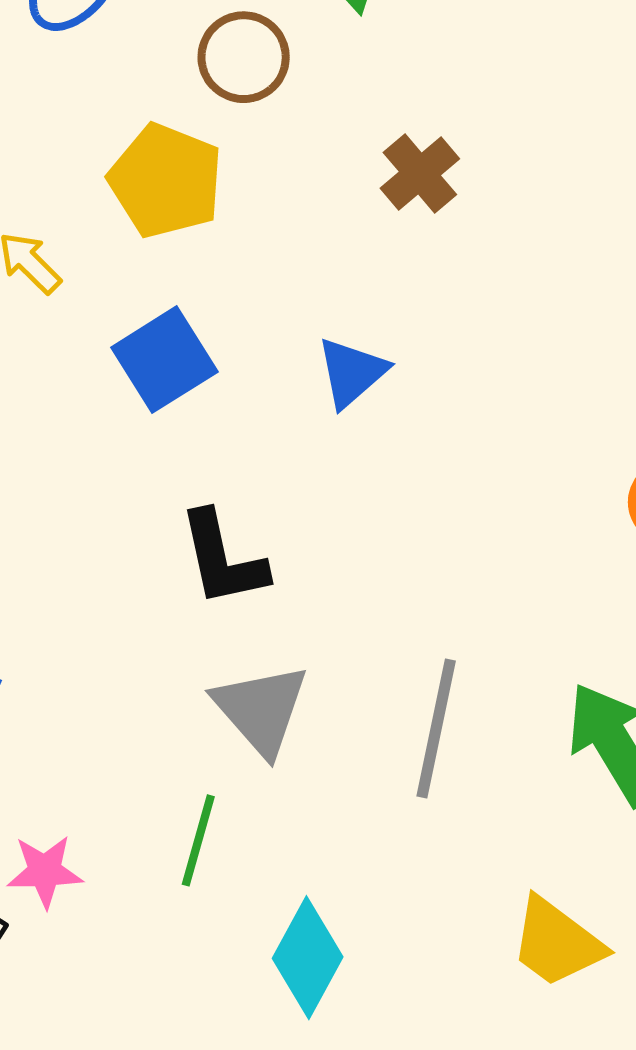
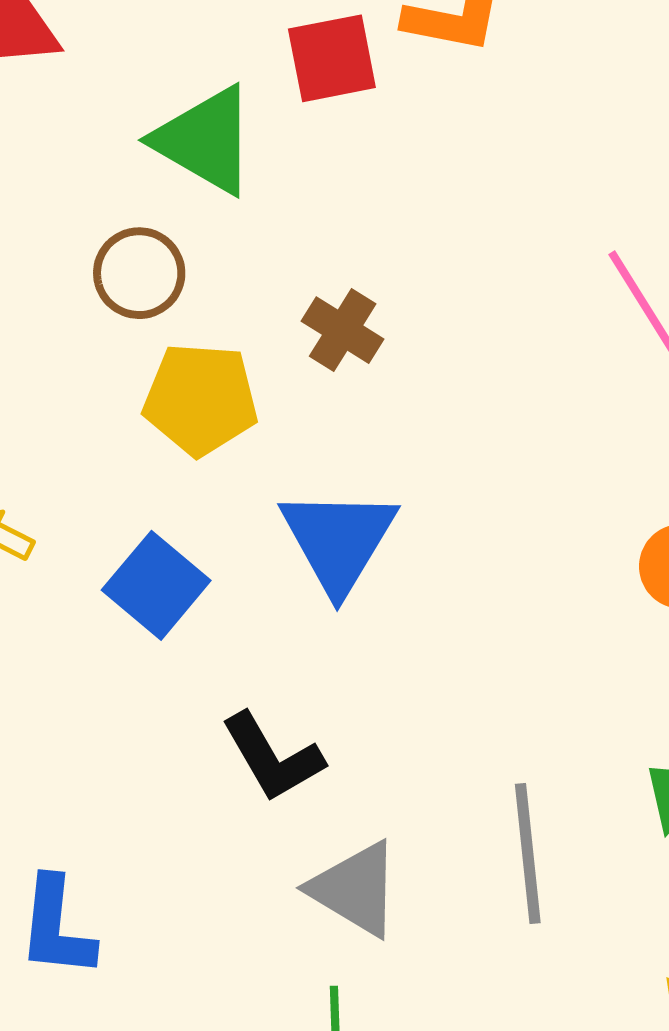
yellow pentagon: (166, 181) -> (201, 399), moved
blue triangle: (352, 372) -> (338, 540), size x1.6

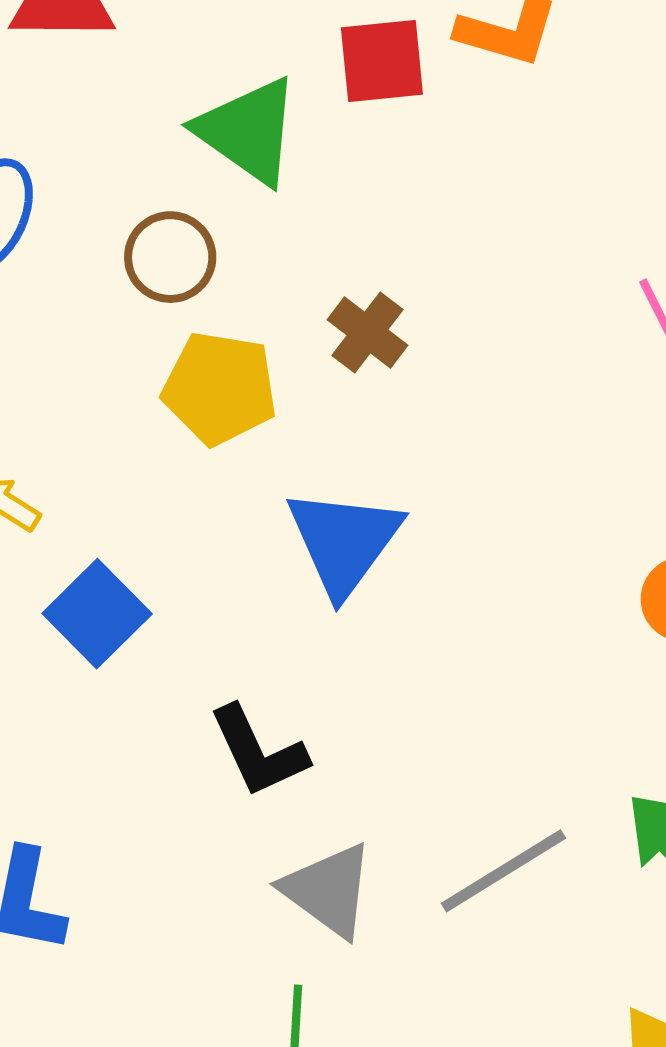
blue square: (156, 585) -> (97, 614), moved
gray line: (528, 854) -> (503, 871), turned 59

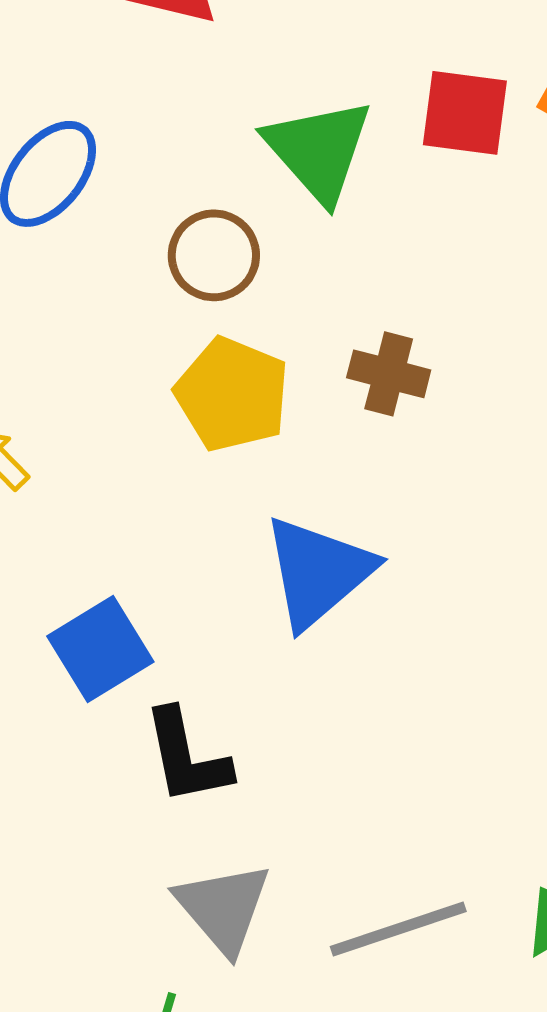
brown cross: (367, 333) -> (389, 374), turned -36
blue square: (97, 614) -> (100, 649), moved

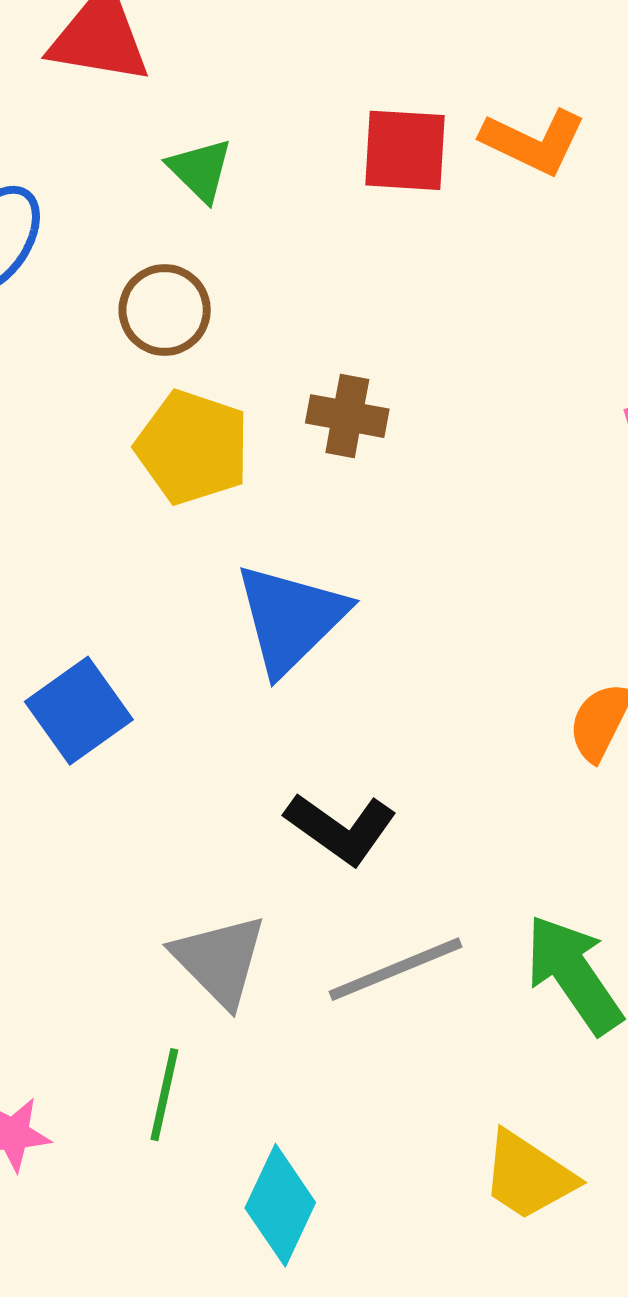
green triangle: (319, 150) -> (200, 170), moved, size x0.6
black L-shape: (187, 757) -> (341, 828), moved, turned -39

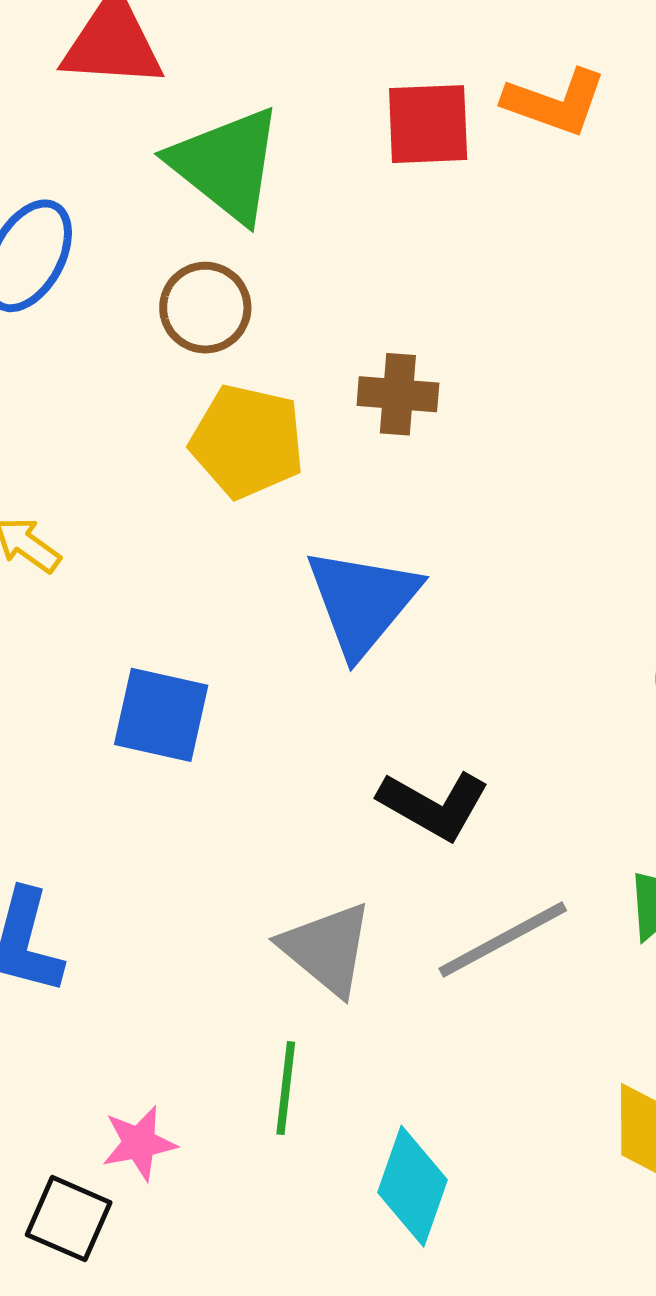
green triangle: (200, 170) -> (226, 164), size x1.8
blue square: (79, 711) -> (161, 715), turned -36

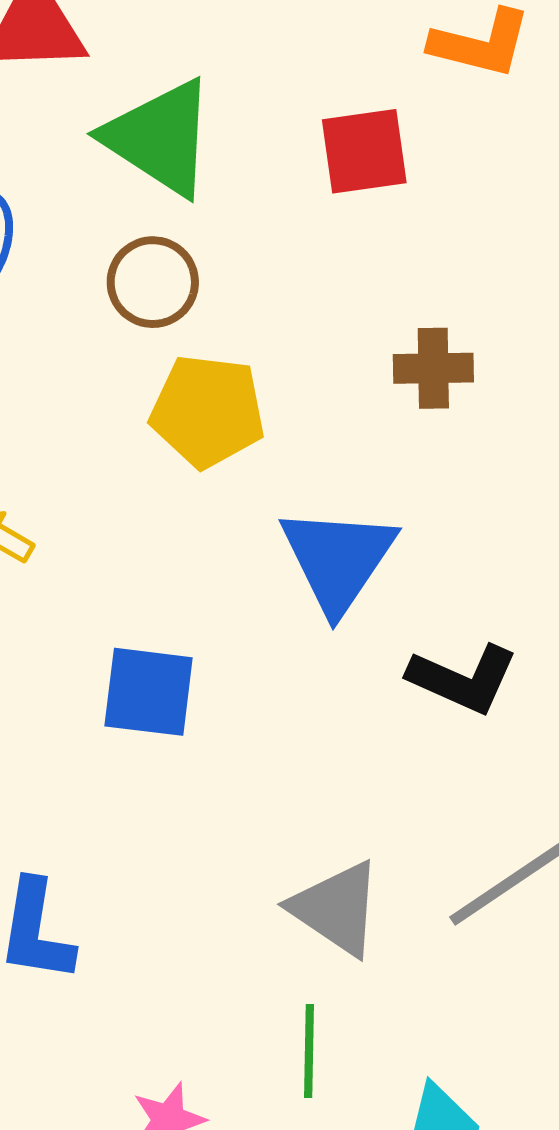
red square: (428, 124) -> (364, 151), moved
brown cross: (398, 394) -> (433, 368), moved
black L-shape: (434, 805) -> (463, 679), moved

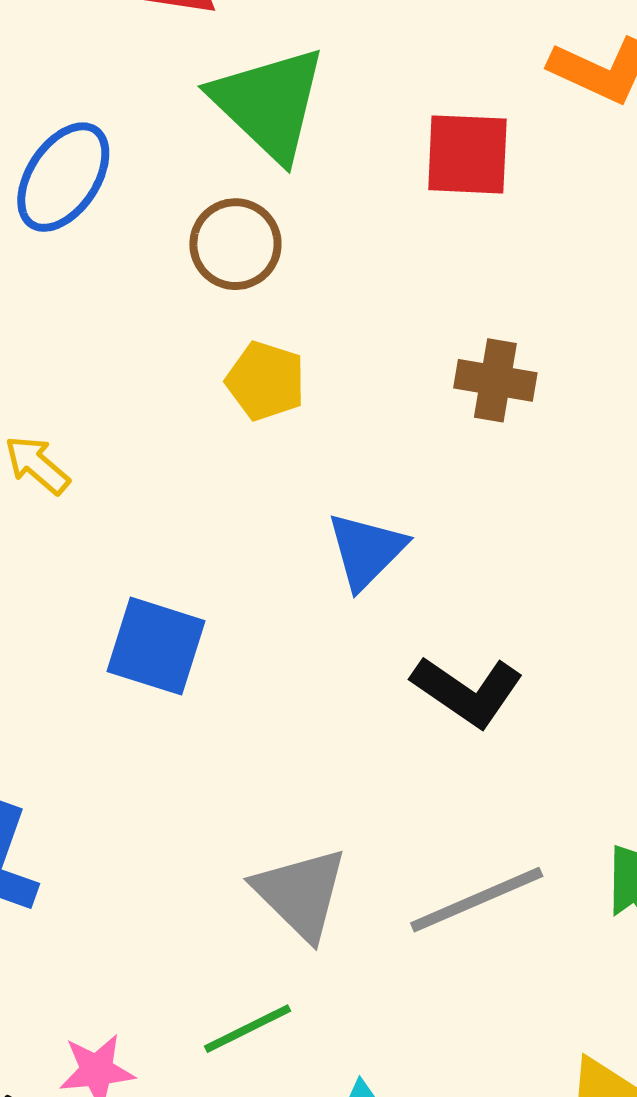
yellow pentagon: (208, 411) -> (266, 381), size x0.7
blue triangle: (338, 559) -> (366, 551), size x0.7
green line: (309, 1051) -> (248, 1029), turned 52

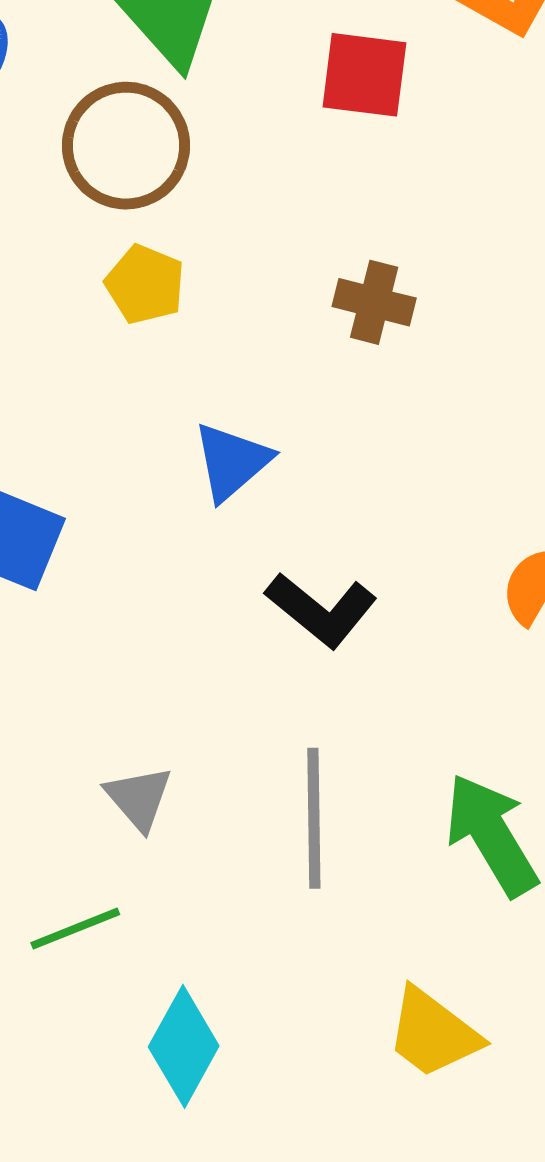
brown circle: (235, 244) -> (126, 146), size x1.4
gray triangle: (301, 893) -> (139, 798), size x0.7
gray line: (477, 900) -> (314, 818), turned -72

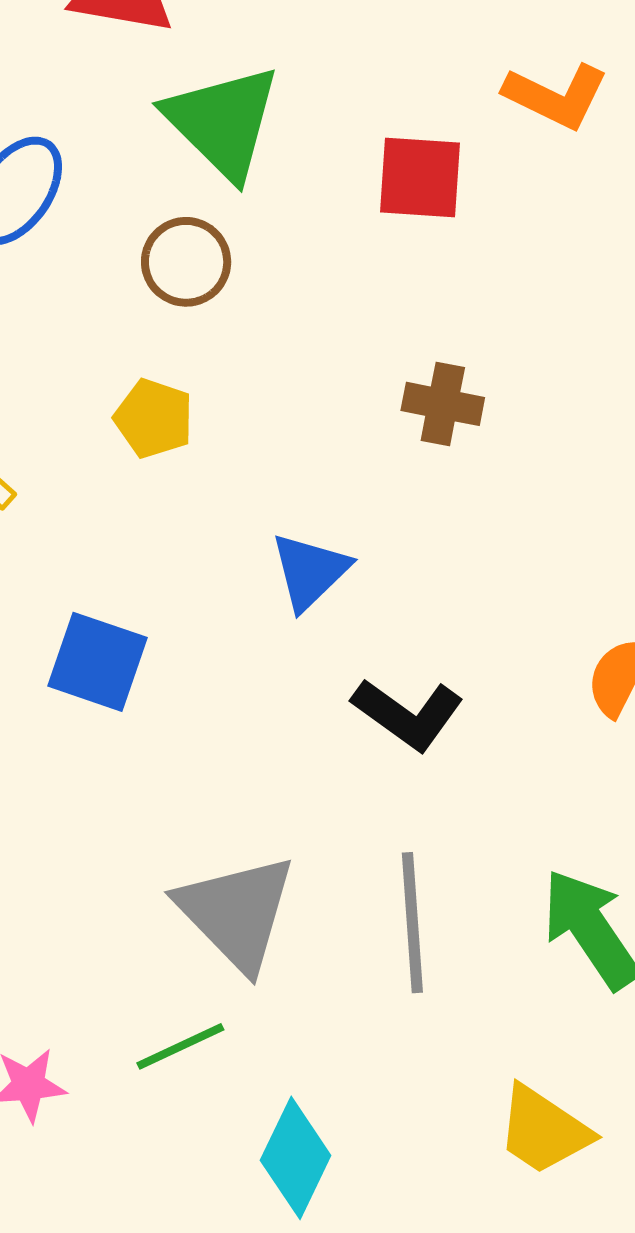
brown circle: (126, 146) -> (186, 262), size x0.7
yellow pentagon: (145, 284) -> (154, 418), moved
gray triangle: (139, 798) -> (236, 912), size x1.8

